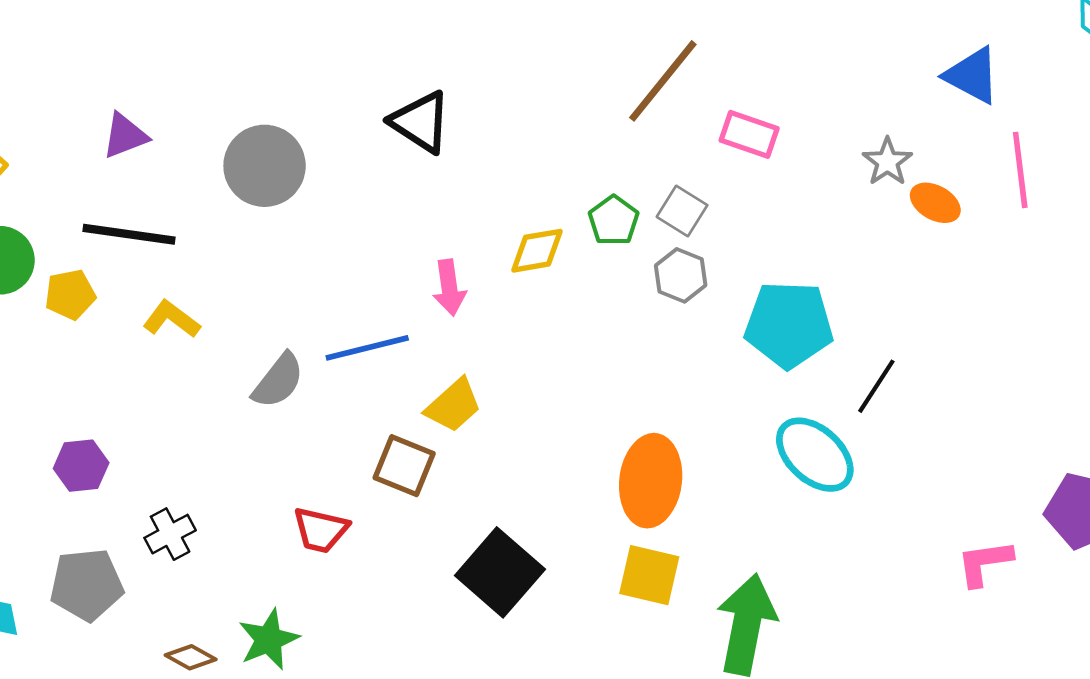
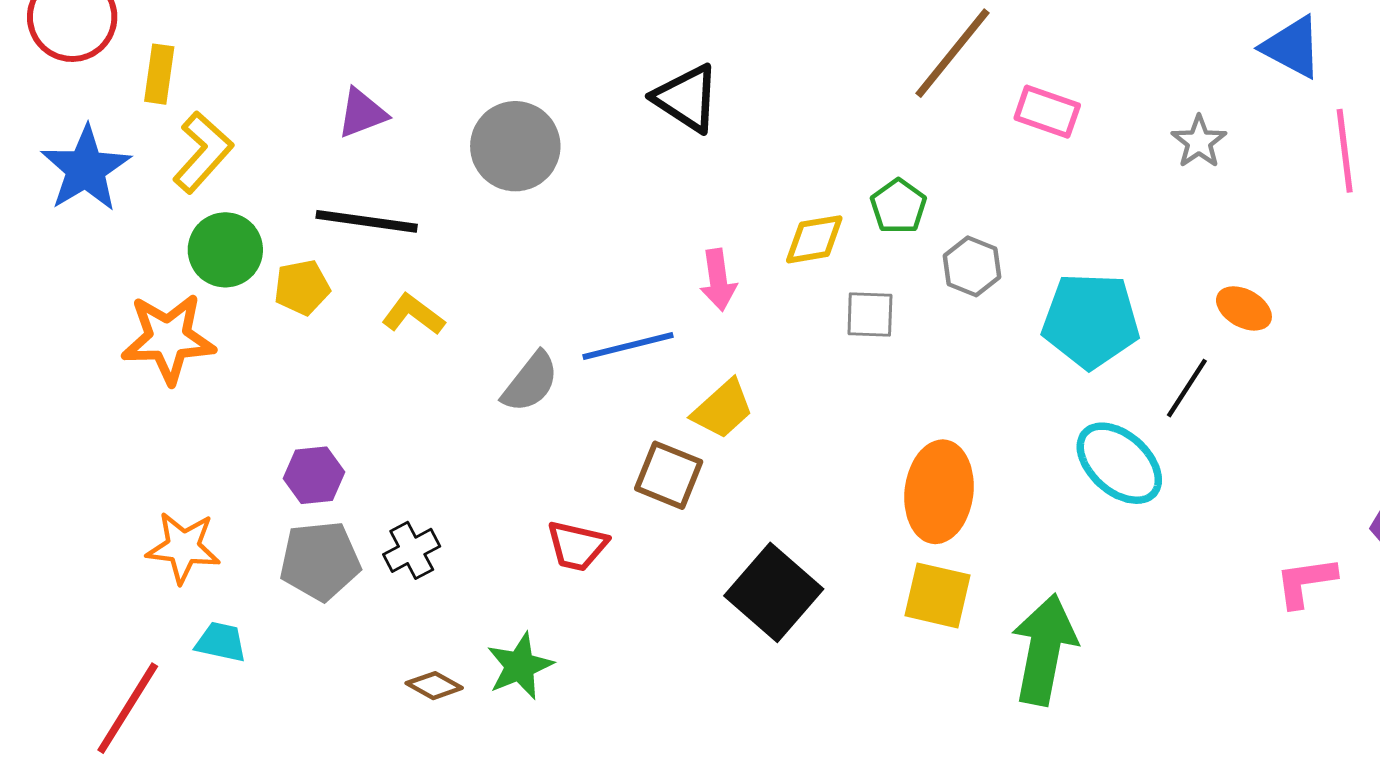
orange ellipse: (935, 203) -> (1244, 308), moved
gray square: (682, 211) -> (870, 314), moved, turned -30
gray pentagon: (87, 585) -> (320, 561), moved

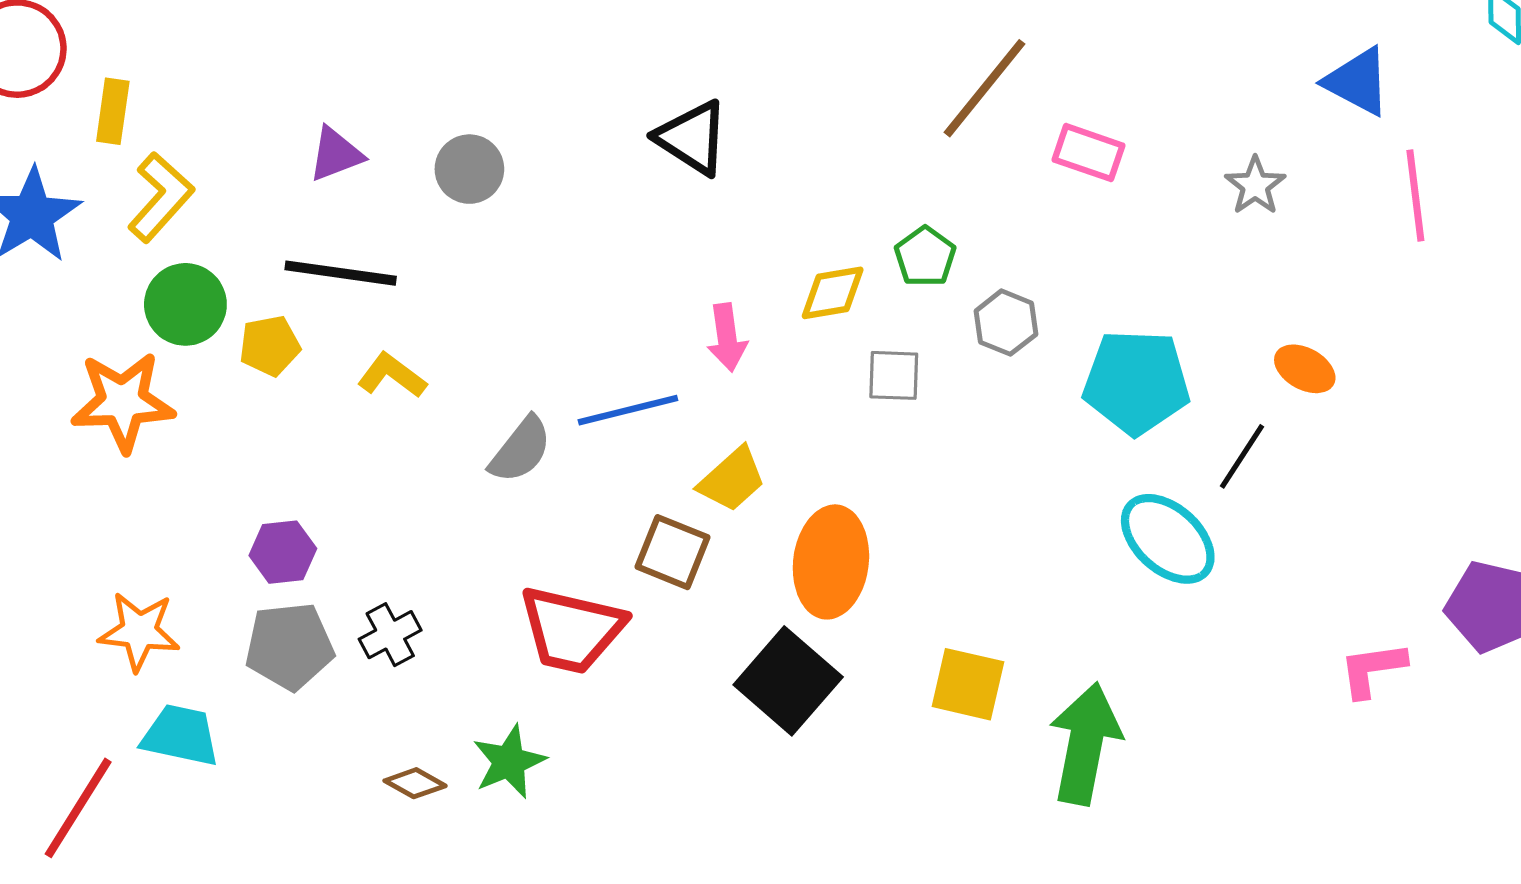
gray circle: (515, 146) -> (469, 169), moved, size x0.7
orange ellipse: (939, 492) -> (831, 562), moved
red trapezoid: (577, 546) -> (572, 630), size x1.6
cyan trapezoid: (221, 642) -> (181, 735), size x1.4

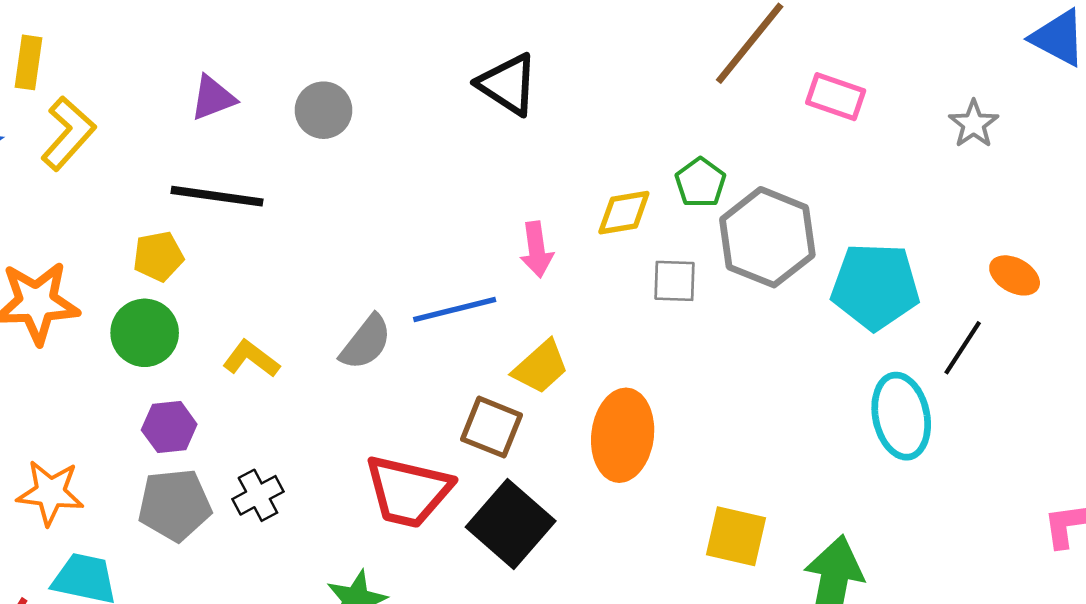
green circle: (185, 304) -> (145, 333), moved
gray hexagon: (1006, 323) -> (767, 237), size x1.8
yellow L-shape: (392, 375) -> (251, 359), moved
cyan ellipse: (1168, 539) -> (901, 416), turned 36
black square: (788, 681) -> (511, 524), moved

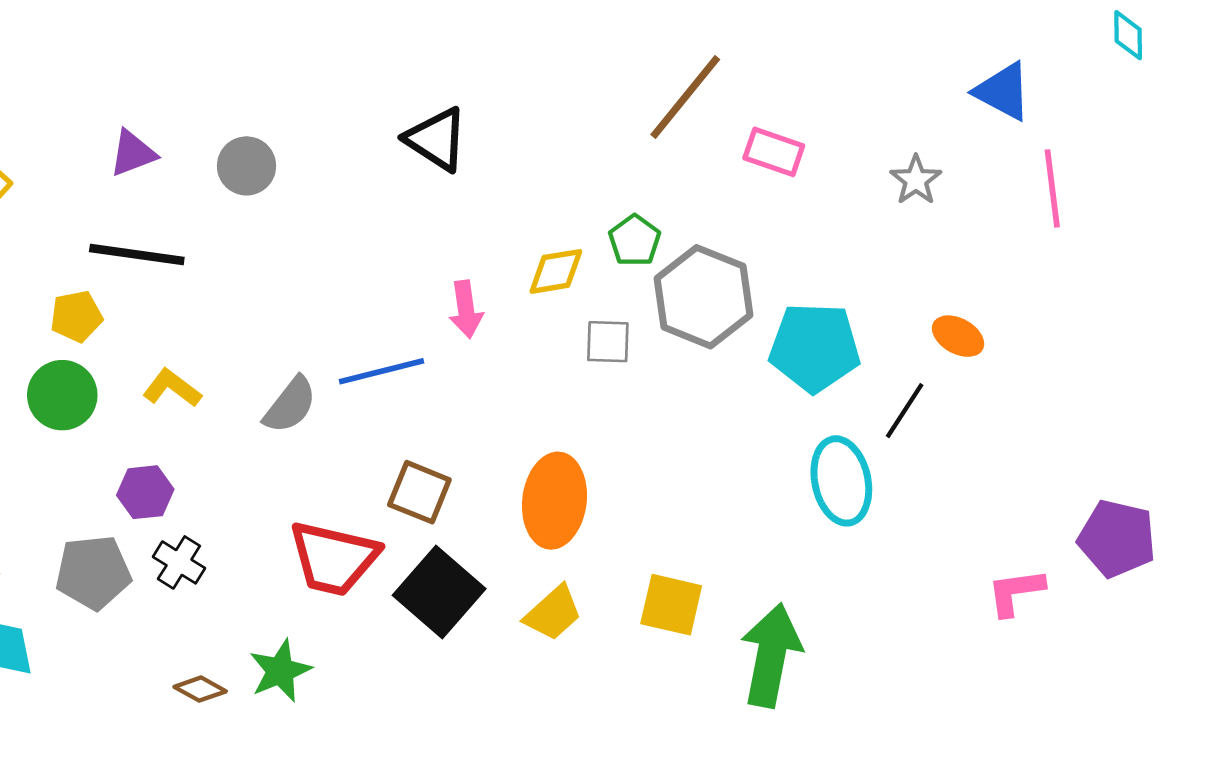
yellow L-shape: (251, 359) -> (172, 388), moved
yellow trapezoid: (541, 367) -> (553, 613), moved
purple hexagon: (169, 427) -> (145, 492), moved
black cross: (258, 495) -> (179, 562), turned -30

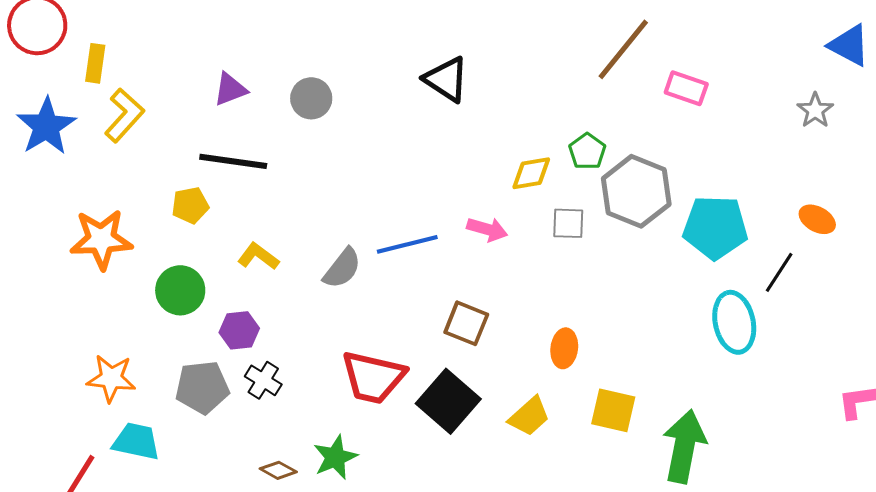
gray star: (916, 180) -> (815, 110), moved
pink arrow: (466, 309) -> (487, 229), moved, turned -66
green circle: (62, 395) -> (180, 290), moved
brown square: (419, 492) -> (466, 323), moved
orange ellipse: (554, 501) -> (564, 348), moved, size x0.6

